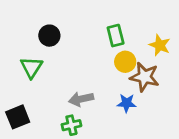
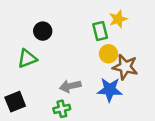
yellow star: (160, 45) -> (118, 19), moved, turned 30
green triangle: (31, 67) -> (27, 59), turned 36
blue star: (127, 103) -> (110, 90), size x1.5

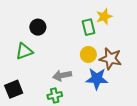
yellow circle: (108, 54) -> (88, 54), moved

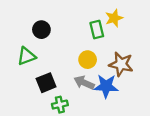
yellow circle: (88, 54) -> (88, 60), moved
gray arrow: (62, 75) -> (84, 83), moved, turned 36
black square: (14, 89) -> (46, 83), moved

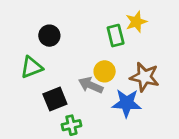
gray arrow: (84, 83) -> (91, 85), moved

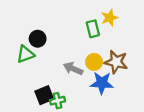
black circle: (49, 36) -> (38, 39), moved
yellow circle: (105, 71) -> (94, 62), moved
black square: (55, 99) -> (44, 95), moved

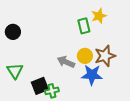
black circle: (38, 39) -> (13, 32), moved
green triangle: (25, 54) -> (15, 71), moved, turned -42
brown star: (116, 62) -> (105, 56), turned -30

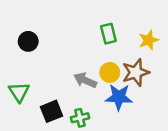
yellow star: (99, 16) -> (149, 40), moved
black circle: (13, 32) -> (28, 41), moved
green cross: (52, 91) -> (80, 118), moved

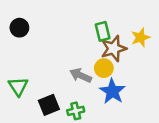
black circle: (28, 41) -> (19, 28), moved
brown star: (136, 72) -> (114, 49), moved
blue star: (119, 97) -> (112, 91), turned 30

